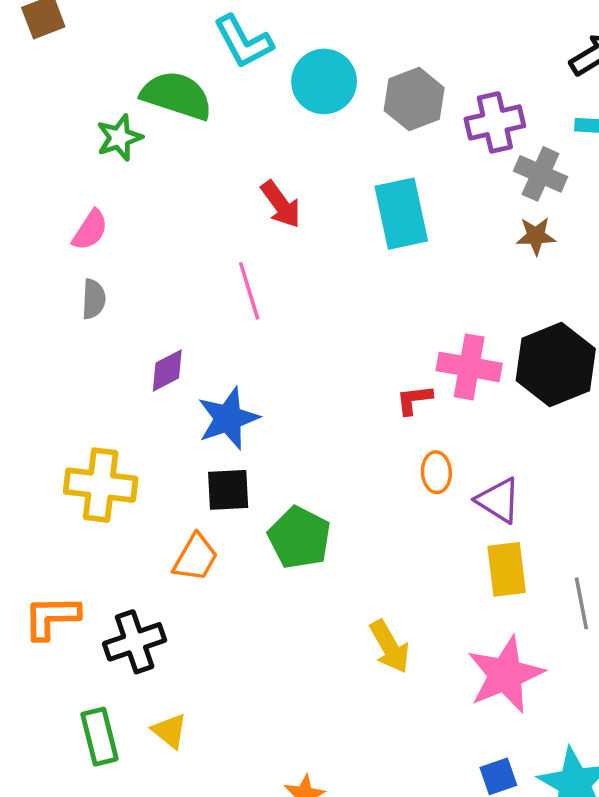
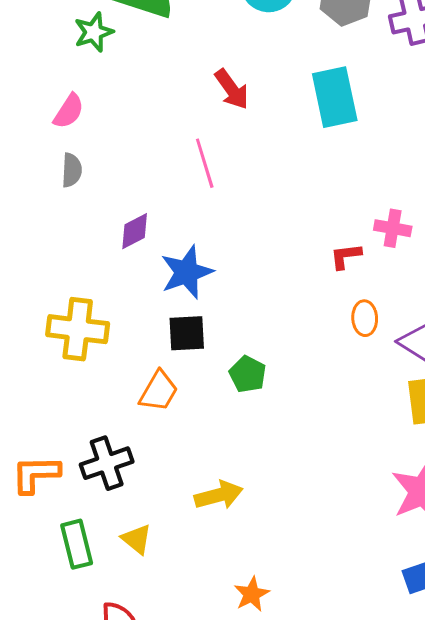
pink cross: (469, 367) -> (393, 228), size x0.7
green pentagon: (300, 538) -> (248, 374), size x0.7
orange L-shape: (51, 617) -> (36, 474), moved
yellow arrow: (390, 647) -> (219, 495), moved, turned -75

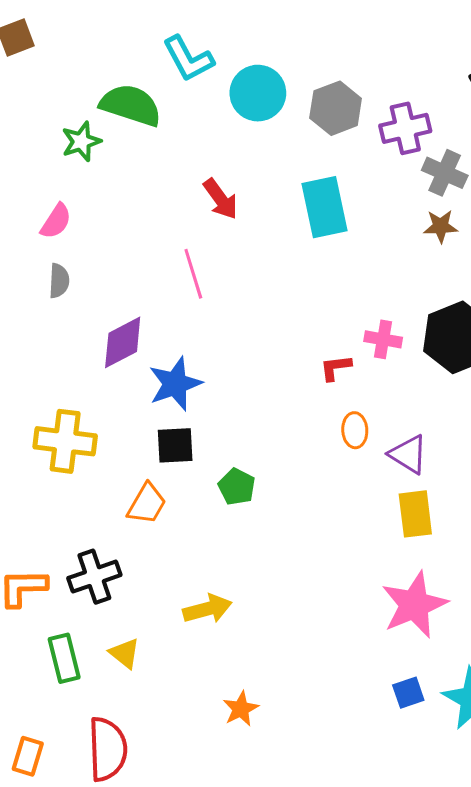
purple diamond: (135, 231) -> (123, 342), size x1.4

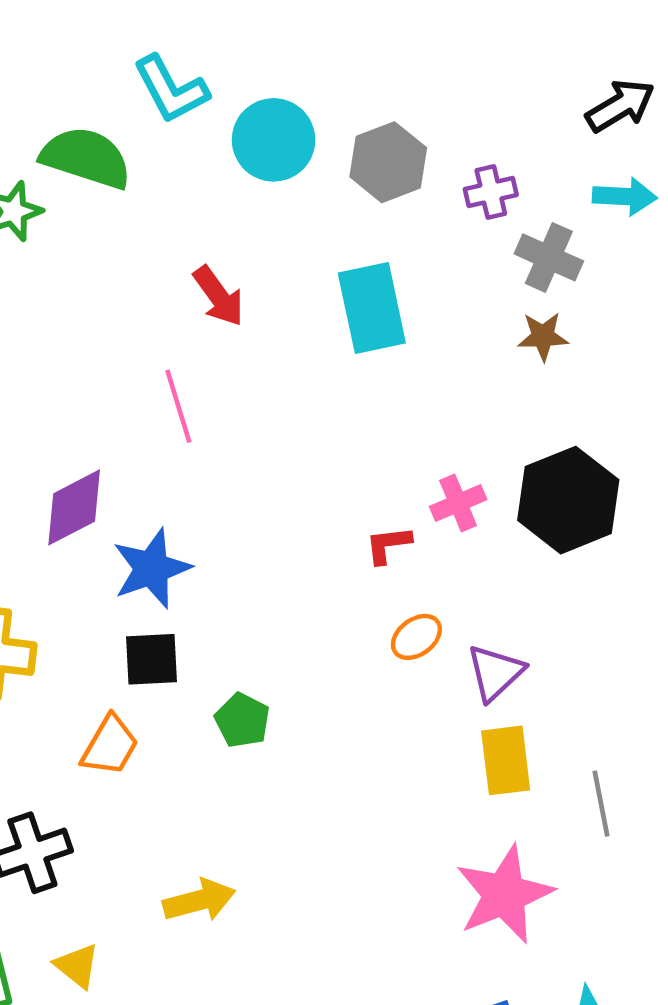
purple cross: (405, 128) -> (491, 192), size x0.7
pink cross: (383, 339) -> (458, 503), turned -33
orange ellipse: (355, 430) -> (416, 637), turned 56
purple triangle: (408, 454) -> (495, 673), turned 45

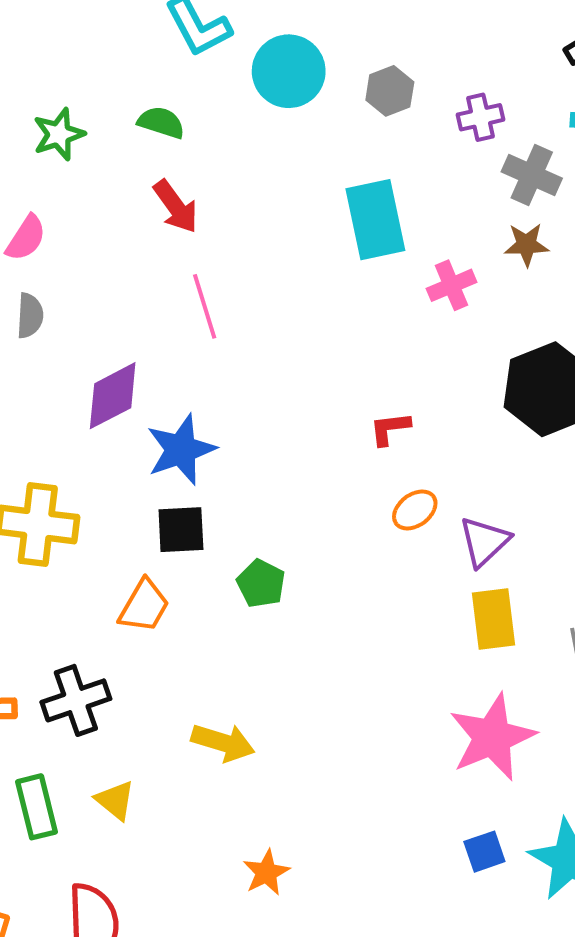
green semicircle: (86, 158) -> (161, 122), moved, size x0.6
gray hexagon: (388, 162) -> (390, 91), size x0.7
red arrow: (219, 296) -> (176, 207), moved
pink cross: (458, 503) -> (452, 285), moved
yellow arrow: (199, 900) -> (223, 742), turned 32

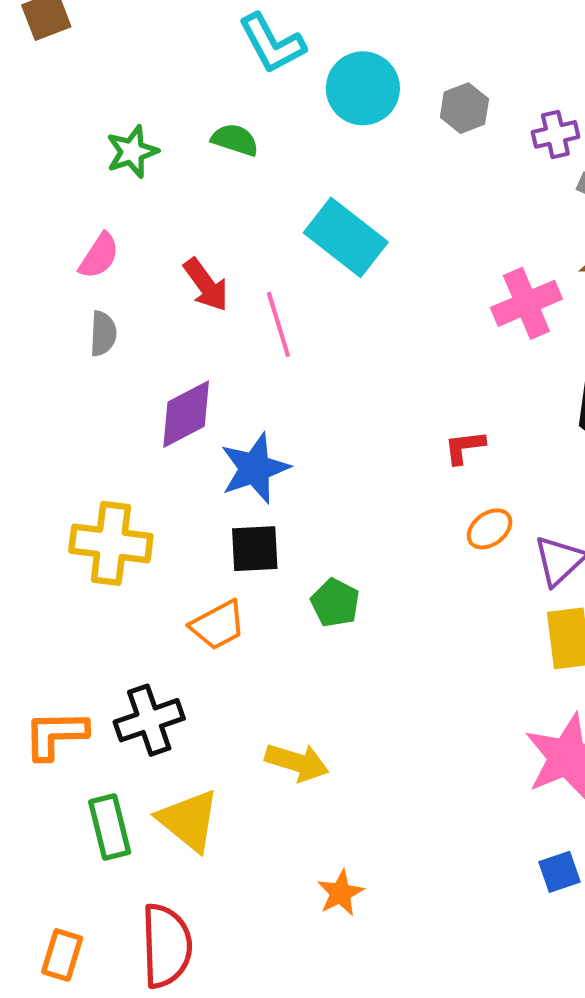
red arrow: (176, 207) -> (206, 285), moved
cyan rectangle: (375, 220) -> (346, 237), moved, turned -40
pink cross: (452, 285) -> (526, 303), size x1.4
orange trapezoid: (144, 606) -> (218, 625), turned 32
yellow triangle: (115, 800) -> (189, 820), size x1.6

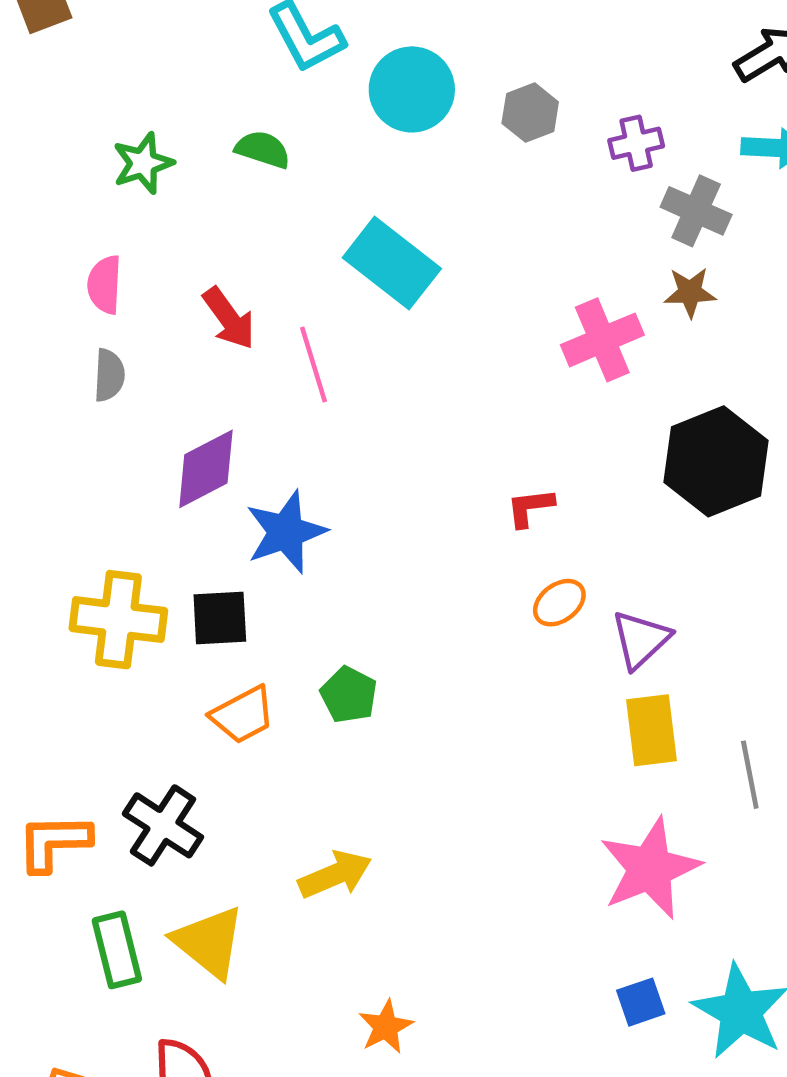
pink semicircle: (99, 256) -> (105, 285), turned 150
black square: (255, 549) -> (220, 618), moved
green pentagon: (335, 603) -> (349, 695), moved
black cross: (149, 720) -> (163, 825), turned -38
yellow arrow: (297, 762) -> (335, 875), turned -40

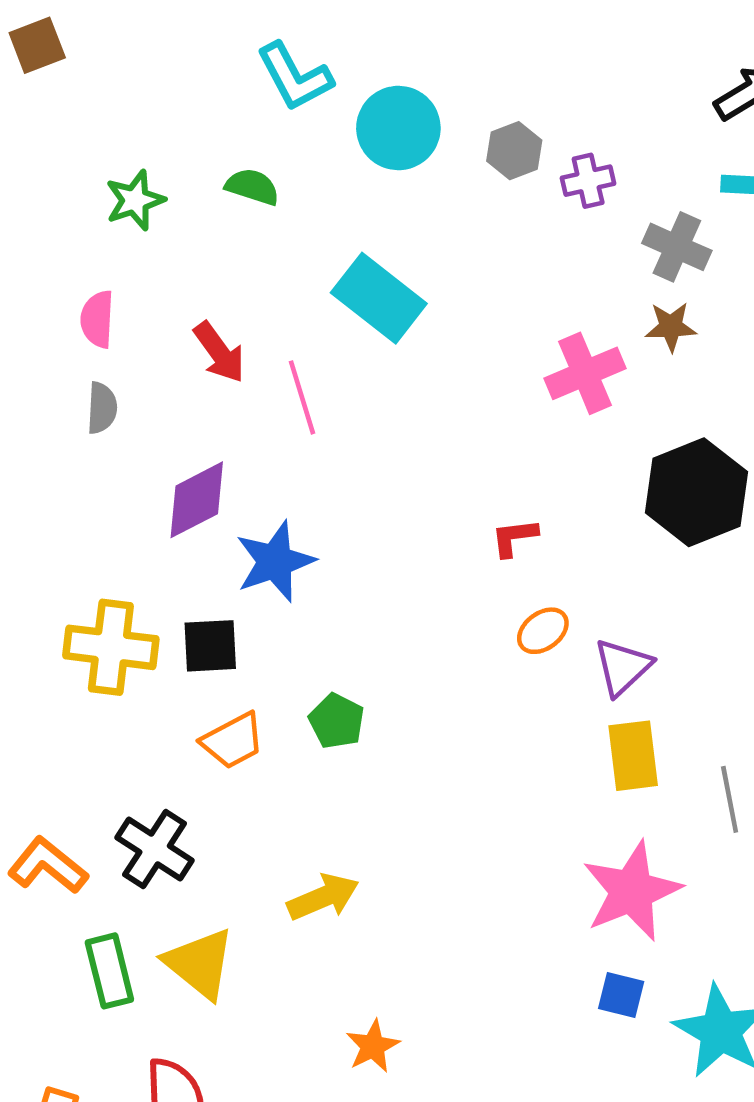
purple cross: (636, 143) -> (588, 181), moved
orange L-shape: (54, 842) -> (48, 866), turned 40
blue square: (641, 1002) -> (621, 995), moved, turned 33

